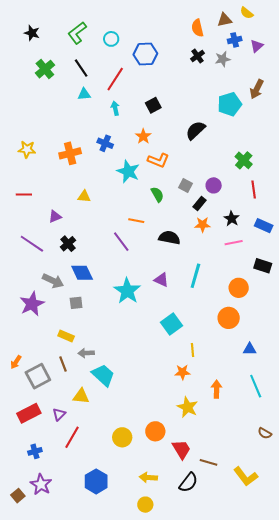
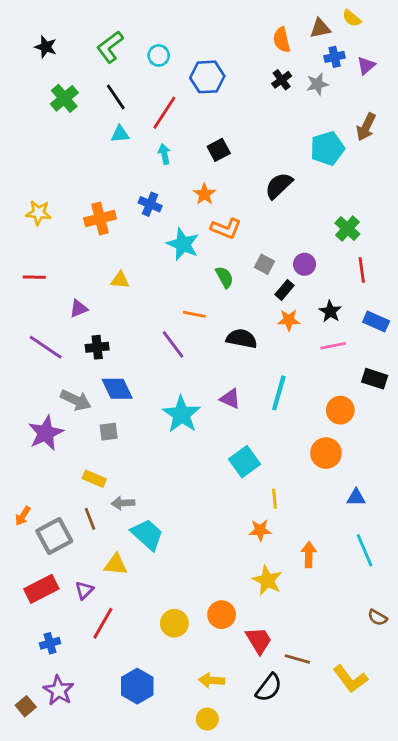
black cross: (68, 244) -> (97, 347), turned 35

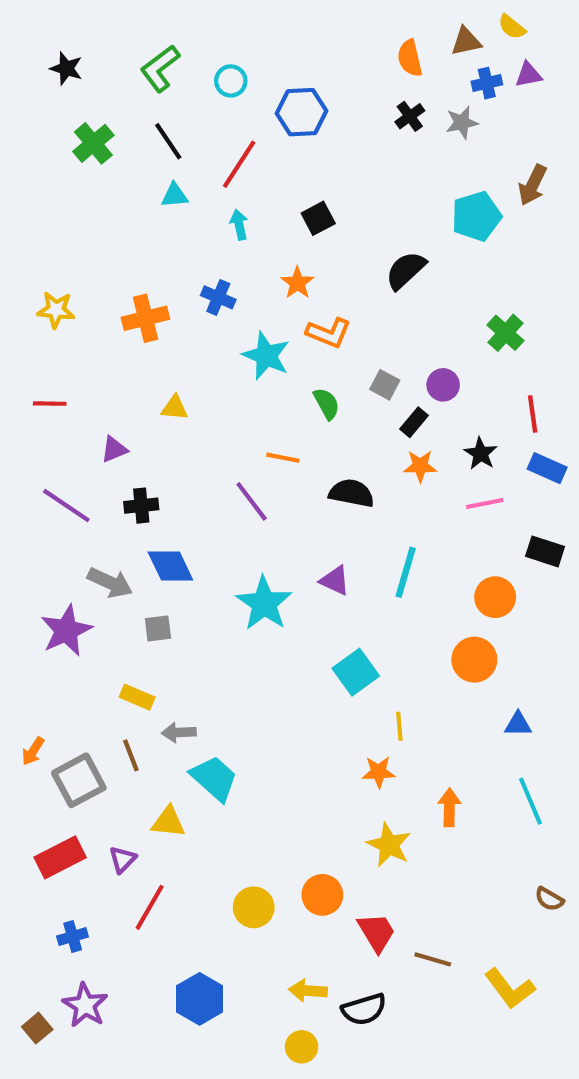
purple triangle: (366, 65) -> (528, 75), moved, turned 30
red line: (362, 270) -> (533, 414), moved
black semicircle: (269, 688) -> (364, 1009), moved, turned 36

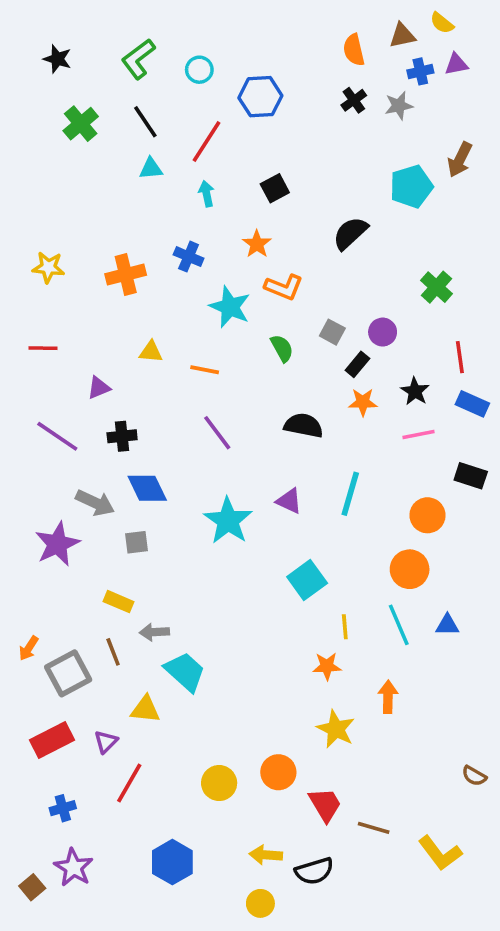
orange line: (283, 458) -> (205, 370), moved
cyan line: (531, 801) -> (399, 625), moved

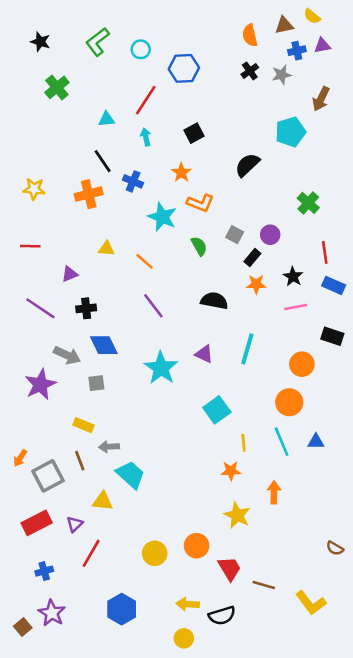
black line: (145, 122) -> (103, 161), moved
brown arrow: (460, 160) -> (321, 99), moved
orange line: (205, 370) -> (144, 261), turned 30

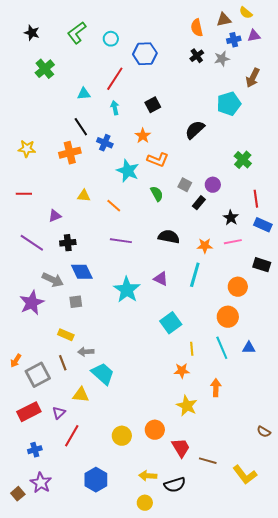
orange star: (256, 284) -> (205, 246), moved
purple line: (153, 306) -> (121, 241), turned -45

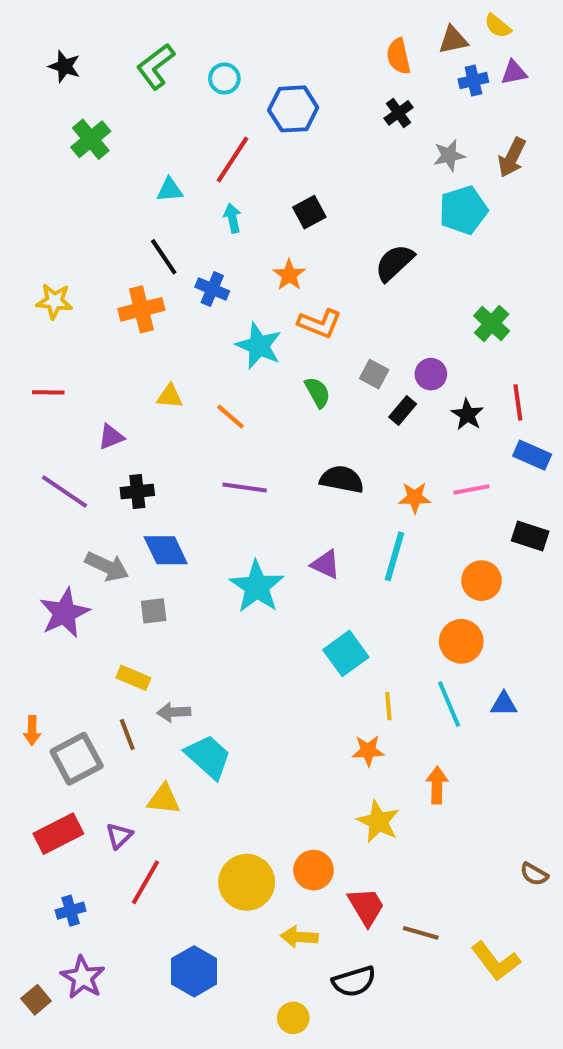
gray star: (222, 59) -> (449, 155), moved
black star: (231, 218) -> (467, 415), moved
orange arrow: (16, 361) -> (32, 730), turned -32
yellow circle: (122, 436) -> (247, 882), size x1.4
yellow arrow: (148, 476) -> (299, 937), moved

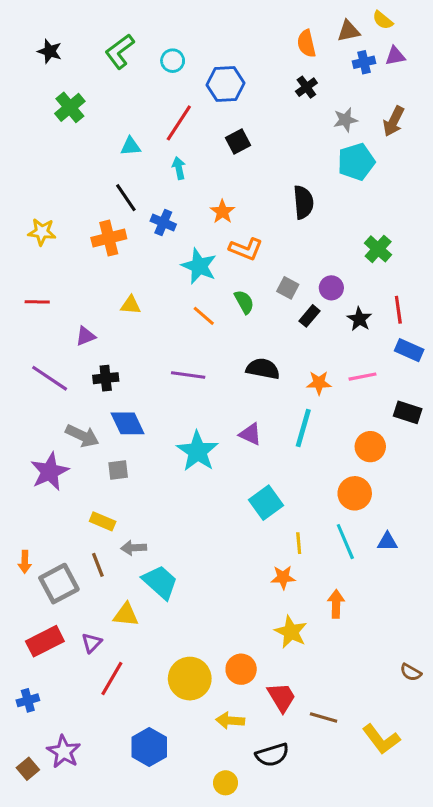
black square: (309, 212) -> (238, 142), moved
black semicircle: (394, 263) -> (303, 202), turned 128
orange line: (230, 417) -> (204, 316), moved
blue cross: (71, 911) -> (28, 700), moved

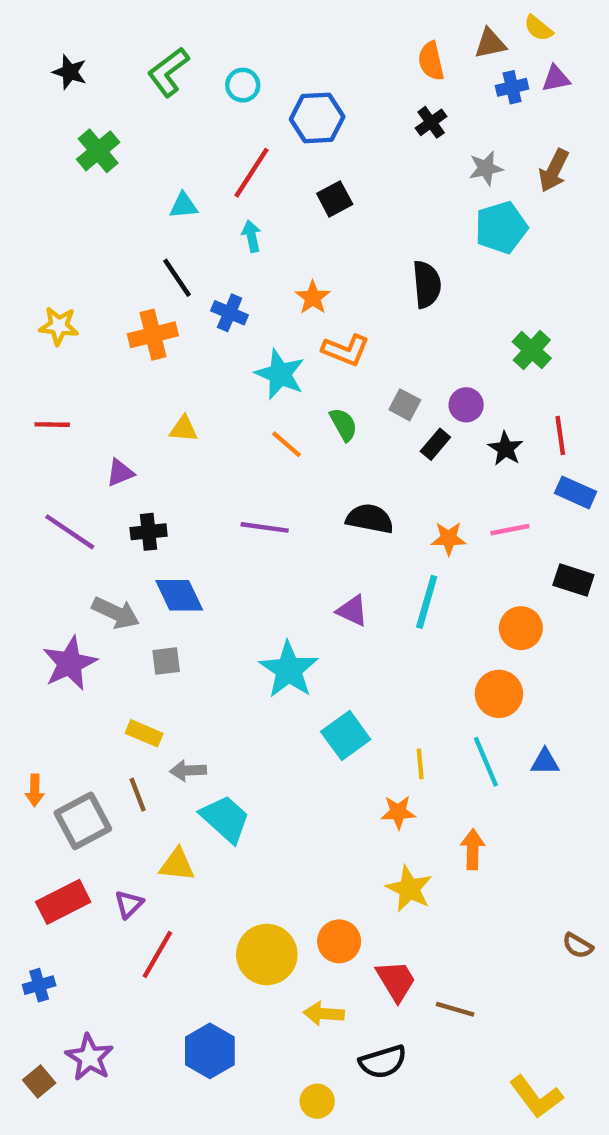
cyan star: (197, 451) -> (289, 670), moved
cyan square: (266, 503) -> (346, 735), moved
yellow L-shape: (381, 739) -> (536, 1097), moved

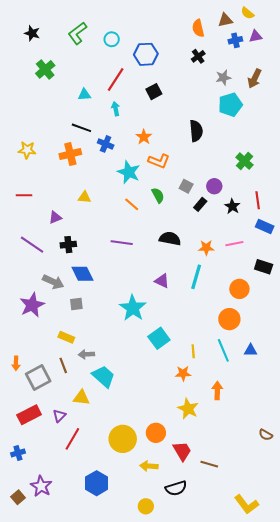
black line: (177, 278) -> (81, 128), turned -36

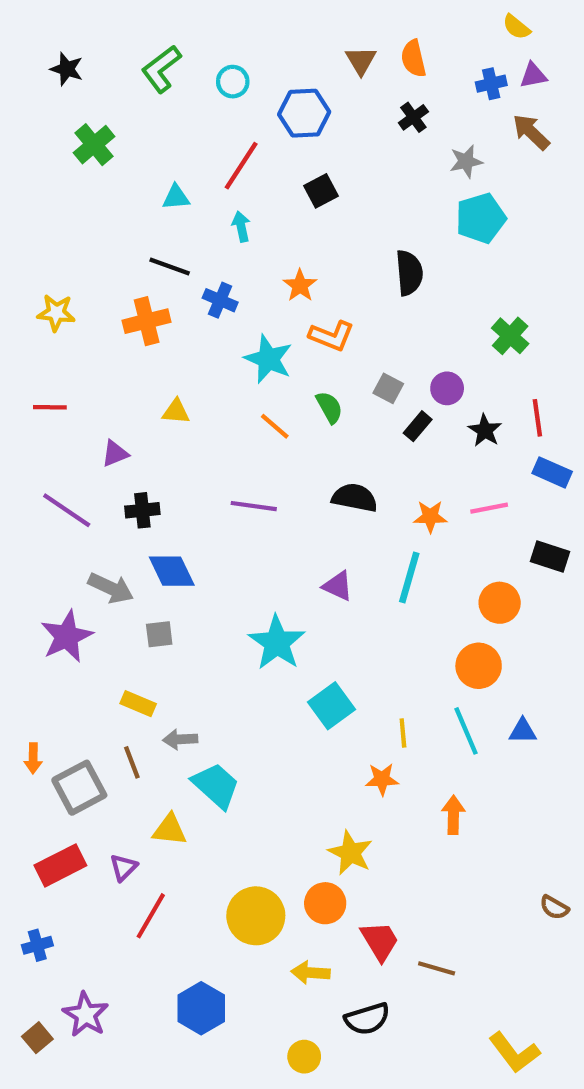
brown triangle: (225, 20) -> (361, 61), moved, turned -49
brown arrow: (255, 79) -> (531, 132), moved, turned 108
yellow star: (188, 409) -> (350, 853), moved

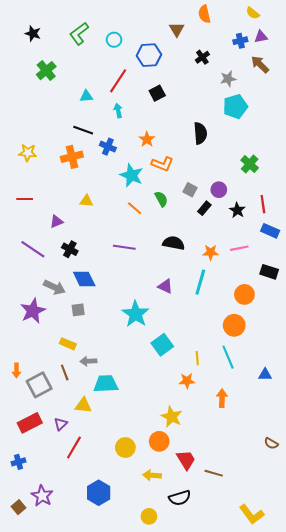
orange semicircle: (413, 58) -> (204, 14), moved
black cross: (142, 510) -> (70, 249), turned 35
blue triangle: (523, 731) -> (265, 375), moved
cyan trapezoid: (216, 786) -> (106, 384), turned -45
yellow circle: (256, 916) -> (125, 448), size x0.7

